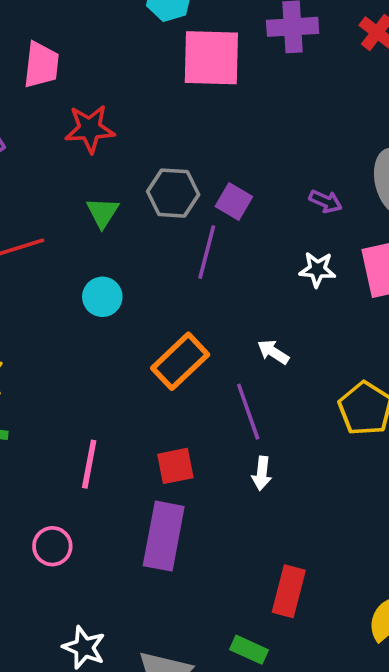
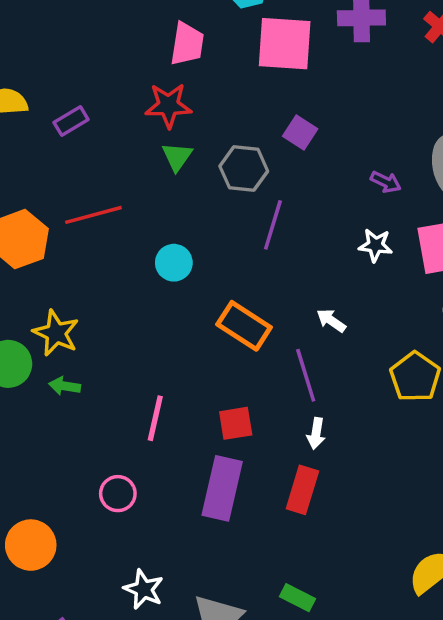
pink trapezoid: (41, 65) -> (187, 44), moved
purple square: (234, 202) -> (300, 133), moved
green triangle: (102, 213) -> (177, 157), moved
orange rectangle: (180, 361) -> (244, 326), turned 74
red rectangle: (289, 591) -> (302, 490), moved

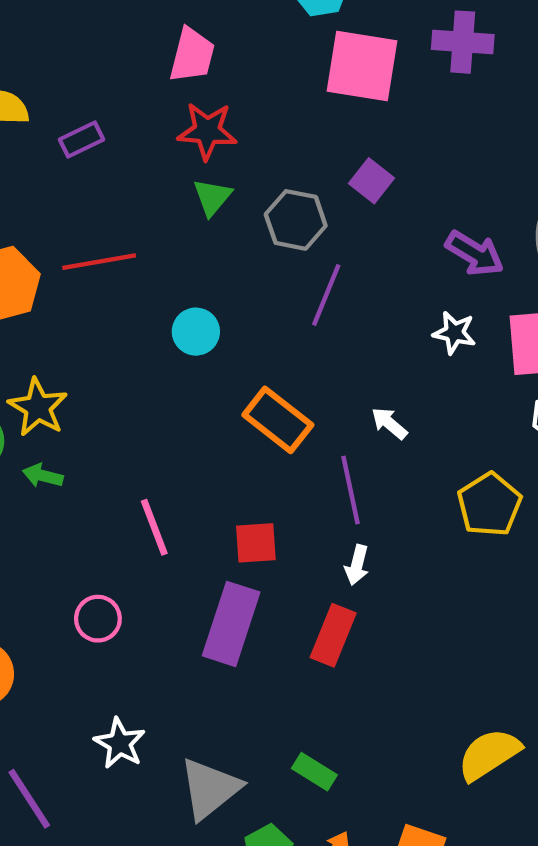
pink trapezoid: (187, 44) -> (192, 55), moved
purple arrow: (386, 182) -> (475, 253), size x1.5
pink line: (155, 418) -> (154, 527), turned -39

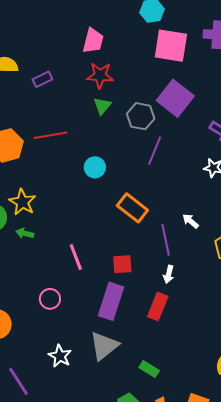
purple square: (371, 181) -> (175, 98), size x1.8
white arrow: (389, 423) -> (190, 221), moved
gray triangle: (210, 789) -> (104, 346), moved

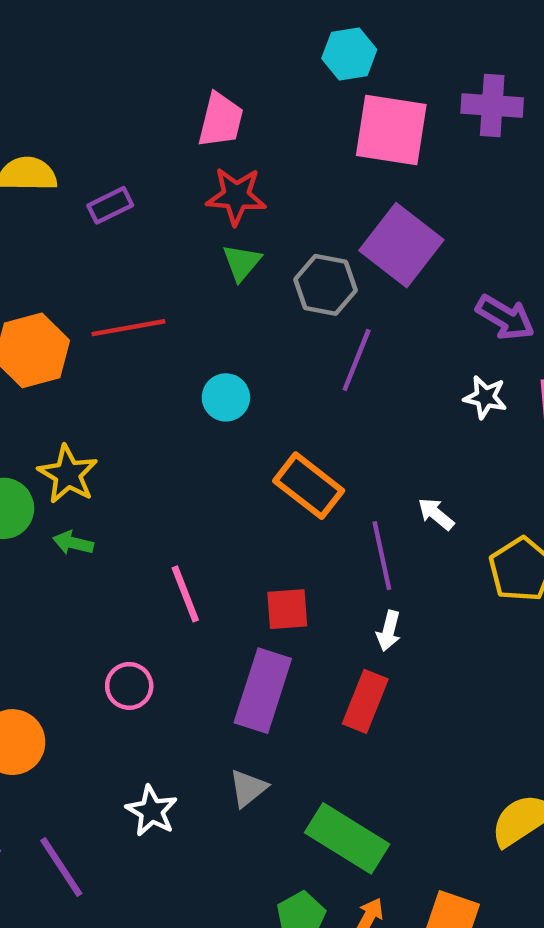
gray triangle: (104, 346) -> (248, 788), size x0.6
green rectangle: (149, 369) -> (347, 838), size x1.8

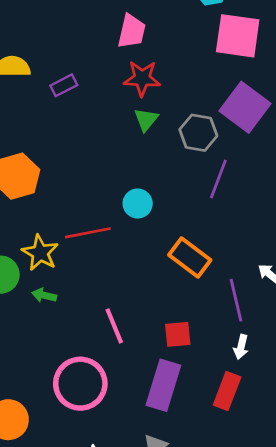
red line: (128, 328) -> (88, 233), moved
pink circle: (129, 686) -> (80, 384), size x1.8

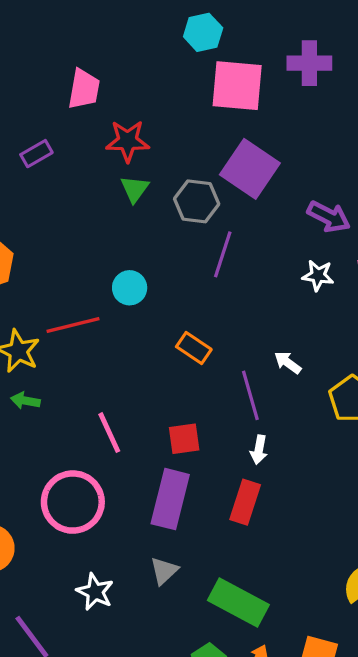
pink trapezoid: (132, 31) -> (84, 89), moved
orange rectangle: (190, 258) -> (194, 348), size x0.7

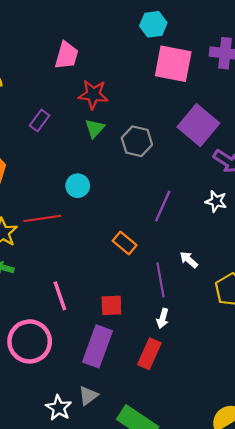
purple rectangle: (36, 154) -> (40, 121), moved, turned -30
purple square: (250, 169) -> (198, 125), moved
purple line: (223, 254) -> (163, 206), moved
cyan circle: (130, 288) -> (78, 186), moved
white star: (95, 592) -> (59, 408), moved

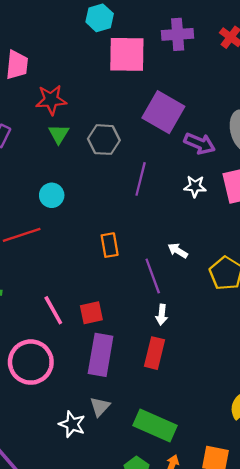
purple line: (163, 206) -> (141, 179), moved
orange rectangle: (125, 243) -> (110, 245), turned 50
red square: (111, 305) -> (91, 313), moved

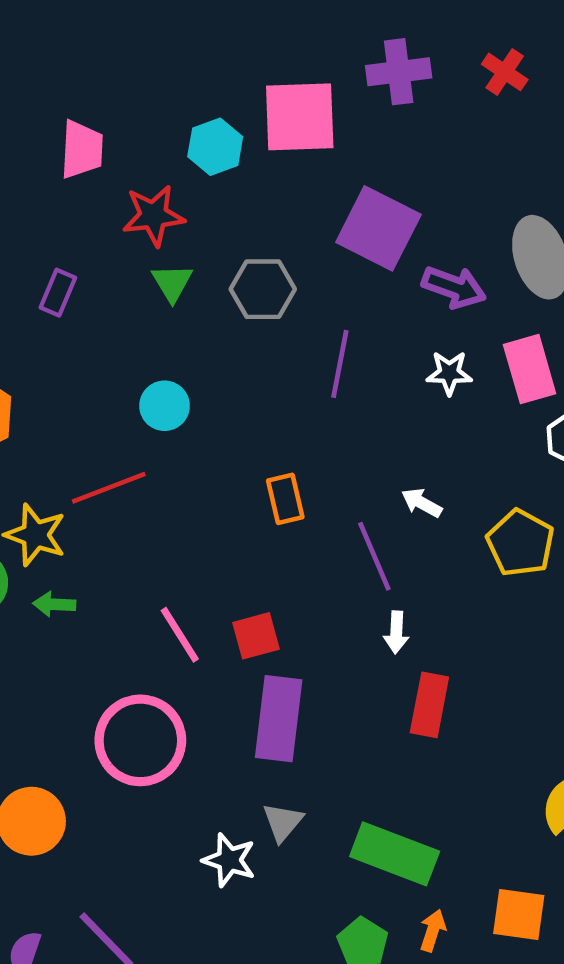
cyan hexagon: (100, 18) -> (215, 147), moved
red rectangle: (155, 353) -> (429, 705), moved

